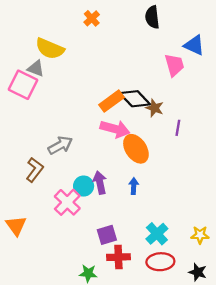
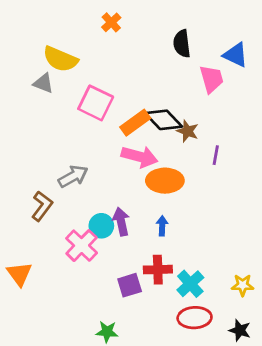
black semicircle: (152, 17) -> (182, 44), moved
pink square: (23, 85) -> (96, 103), moved
orange ellipse: (136, 149) -> (165, 181), turned -56
red cross: (118, 257) -> (158, 270), moved

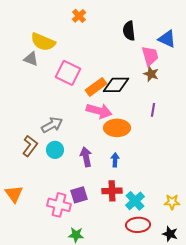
black diamond: (163, 120) -> (116, 85), turned -48
brown star: (188, 131) -> (151, 74), moved
cyan circle: (101, 226) -> (55, 150), moved
pink cross: (82, 246) -> (59, 205), moved, turned -30
purple square: (130, 285) -> (79, 195), moved

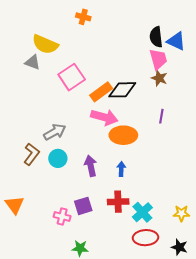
orange cross: (79, 16) -> (83, 17), turned -32
black semicircle: (129, 31) -> (156, 37), moved
pink square: (68, 73) -> (72, 77), turned 30
pink cross: (59, 205) -> (62, 217), size x0.7

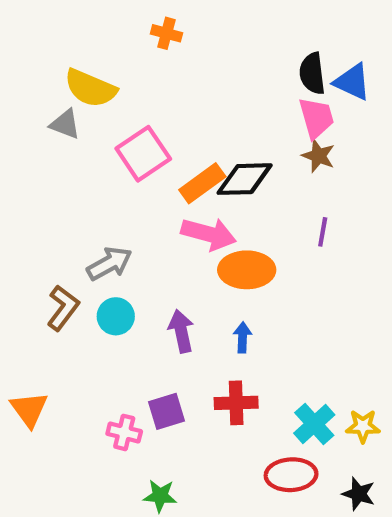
cyan cross: (142, 212) -> (314, 424), moved

